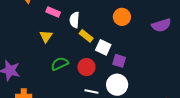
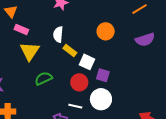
pink rectangle: (53, 12) -> (21, 29), moved
yellow triangle: (46, 36) -> (30, 51), size x1.5
red circle: (86, 67) -> (79, 82), moved

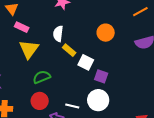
red circle: (79, 82) -> (40, 101), moved

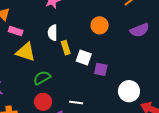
yellow triangle: (29, 49) -> (26, 52), turned -40
yellow rectangle: (69, 50) -> (66, 48), turned 40
white circle: (98, 100) -> (129, 91), moved

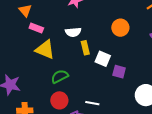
white semicircle: (53, 33) -> (73, 32), turned -98

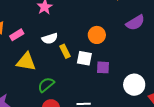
pink rectangle: (36, 28) -> (17, 35), moved, turned -40
orange circle: (120, 28) -> (97, 35), moved

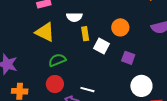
purple square: (103, 67) -> (128, 58), moved

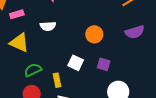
yellow rectangle: (85, 34) -> (57, 80), moved
white square: (102, 46) -> (76, 63), moved

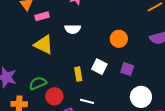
green semicircle: (33, 70) -> (38, 83), moved
yellow rectangle: (57, 80) -> (78, 74), moved

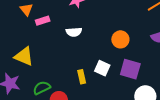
yellow triangle: (44, 45) -> (24, 56), moved
purple square: (127, 69) -> (130, 69), size x1.5

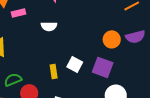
orange circle: (120, 39) -> (112, 39), moved

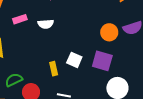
pink rectangle: (19, 13) -> (20, 19), moved

